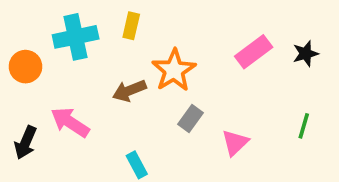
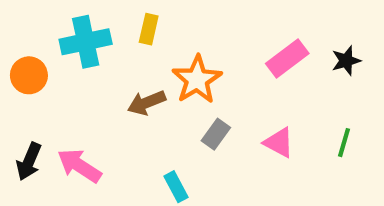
pink arrow: (70, 122) -> (79, 166), moved
pink triangle: (235, 143) -> (279, 143), moved, turned -48
cyan rectangle: (137, 165) -> (176, 187), moved

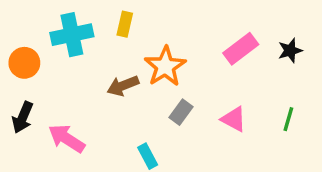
black arrow: (29, 161) -> (23, 117), moved

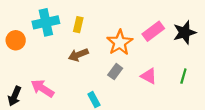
yellow rectangle: (125, 24) -> (78, 25), moved
black star: (290, 51) -> (185, 32), size x1.5
orange star: (165, 66) -> (120, 43), moved
black arrow: (23, 117) -> (15, 96), moved

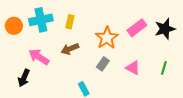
orange circle: (16, 40) -> (14, 26), moved
pink arrow: (43, 88) -> (39, 57), moved
black arrow: (15, 96) -> (24, 78), moved

